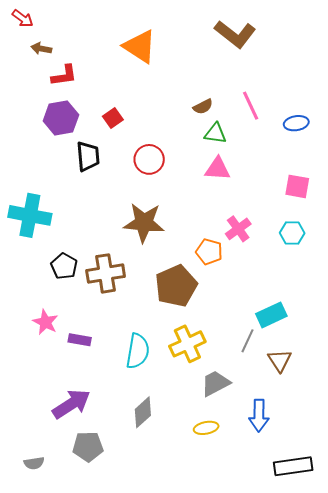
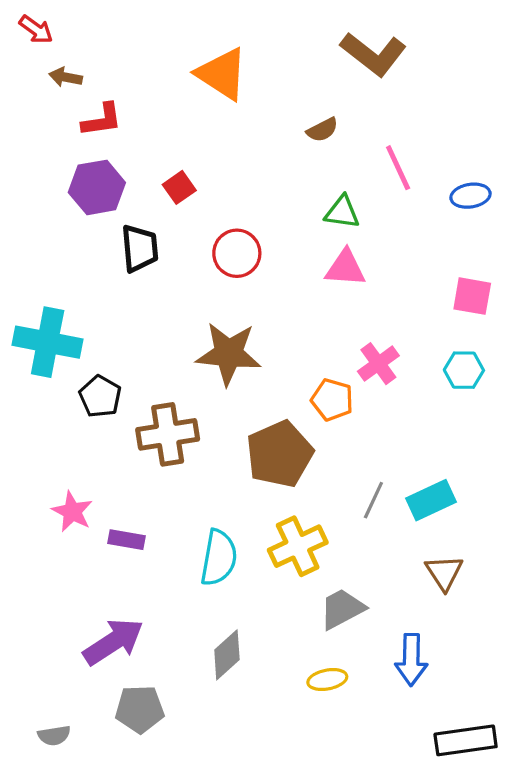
brown semicircle: (203, 107) -> (322, 130), moved
black pentagon: (64, 266) -> (100, 396), moved
gray line: (248, 341) -> (373, 500), moved

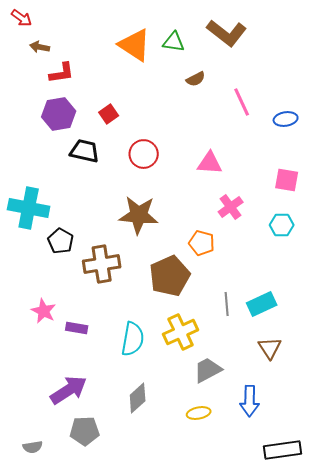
green triangle: (342, 212) -> (174, 42), moved
black trapezoid: (140, 248) -> (85, 151), turned -72
pink cross: (378, 364) -> (231, 207), moved
gray line: (373, 500) -> (227, 304), turned -30

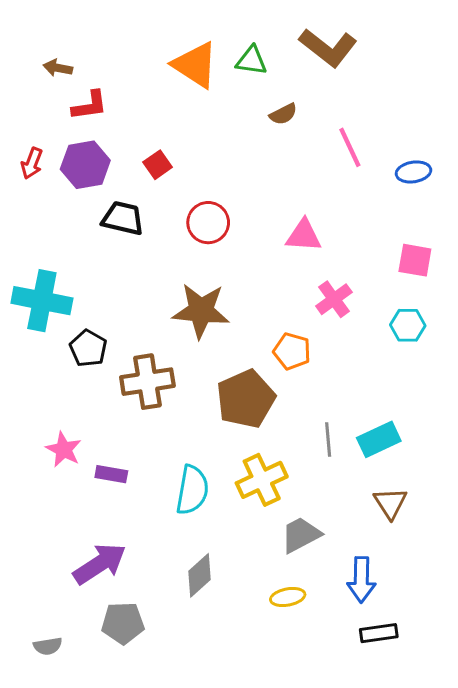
red arrow: (22, 18) -> (32, 163), moved, turned 75
black rectangle: (283, 450) -> (379, 633), moved, size x0.7

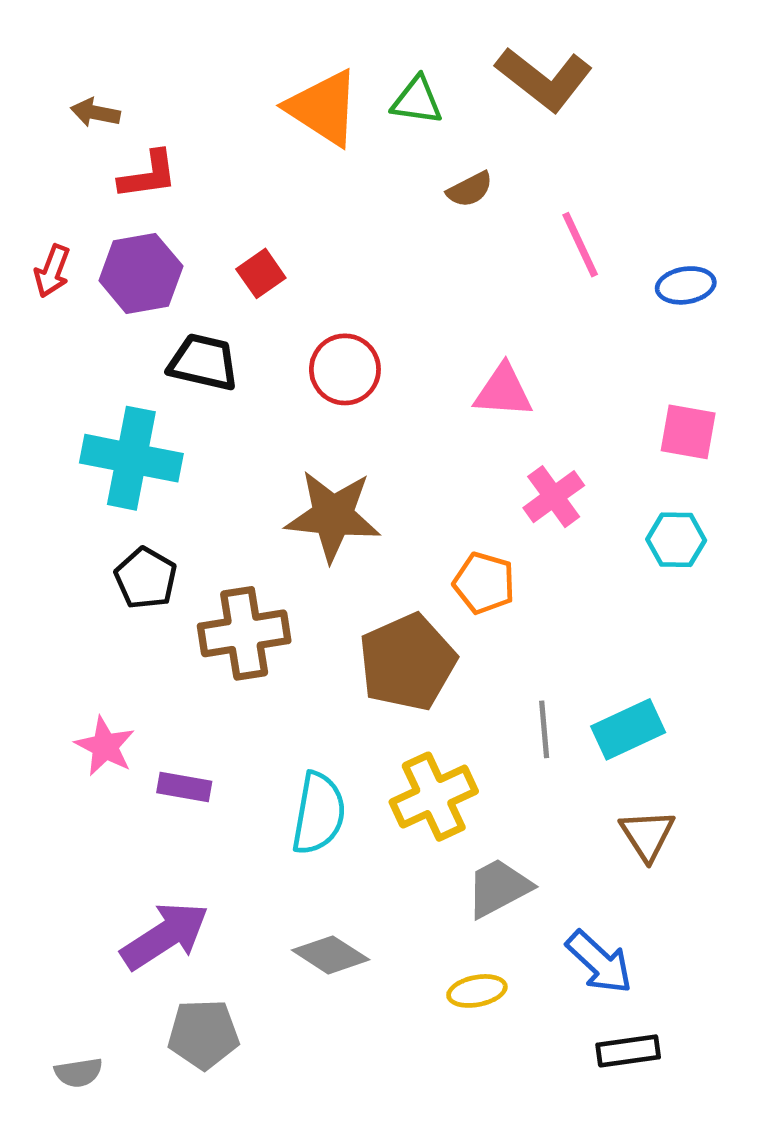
cyan cross: (42, 301) -> (131, 458), moved
gray diamond: (200, 575) -> (331, 955), turned 75
blue arrow: (361, 580) -> (599, 962), turned -48

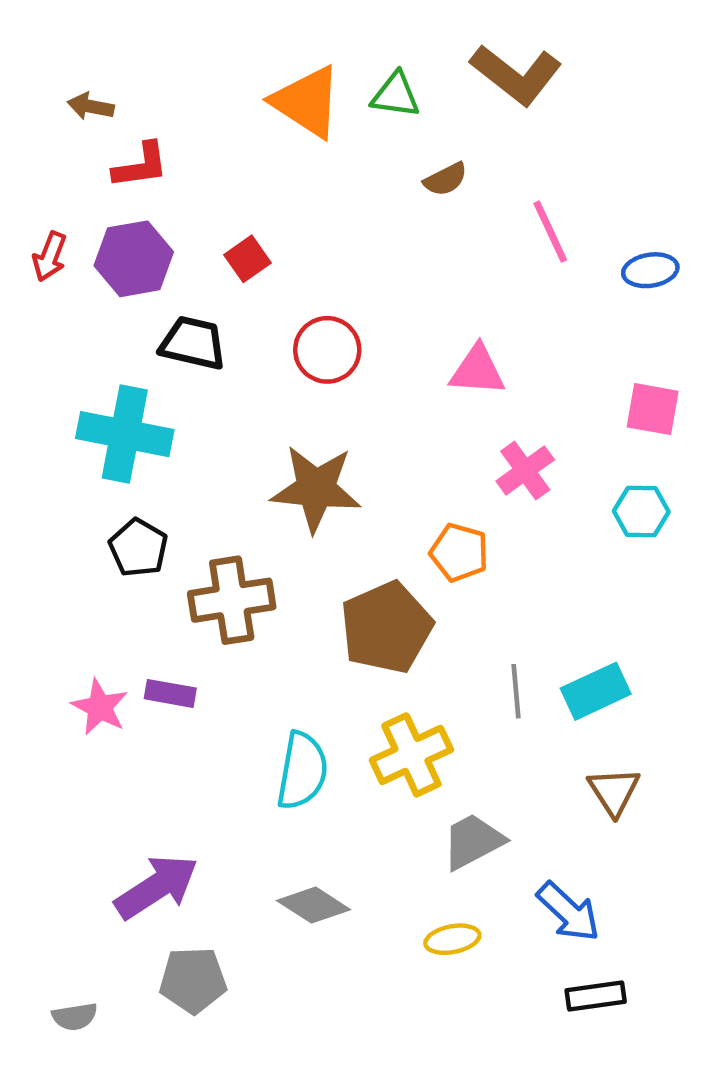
purple rectangle: (184, 787) -> (170, 693), moved

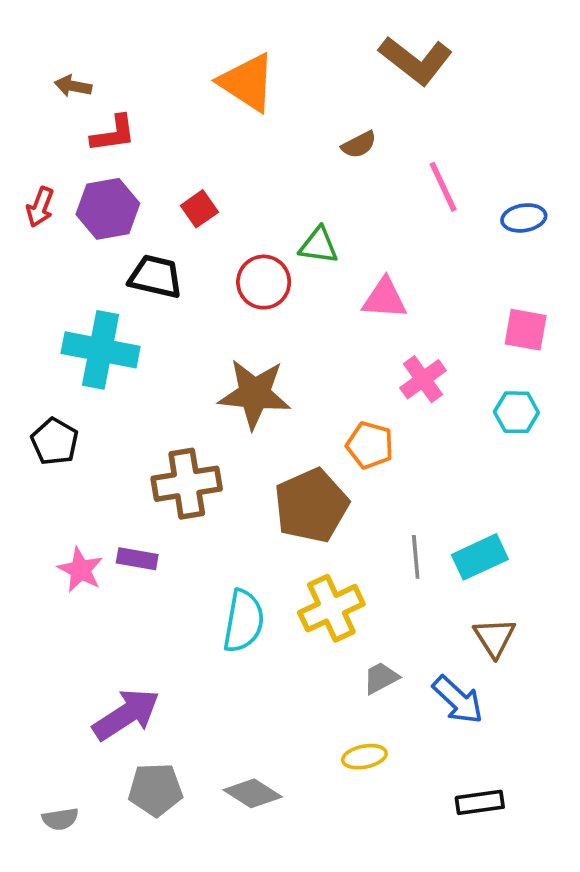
green triangle: (395, 95) -> (319, 245), moved
black pentagon: (138, 548) -> (55, 441), moved
gray trapezoid: (473, 841) -> (381, 678), size x0.7
gray diamond: (314, 905) -> (253, 793), moved
blue arrow: (568, 912) -> (458, 700), moved

